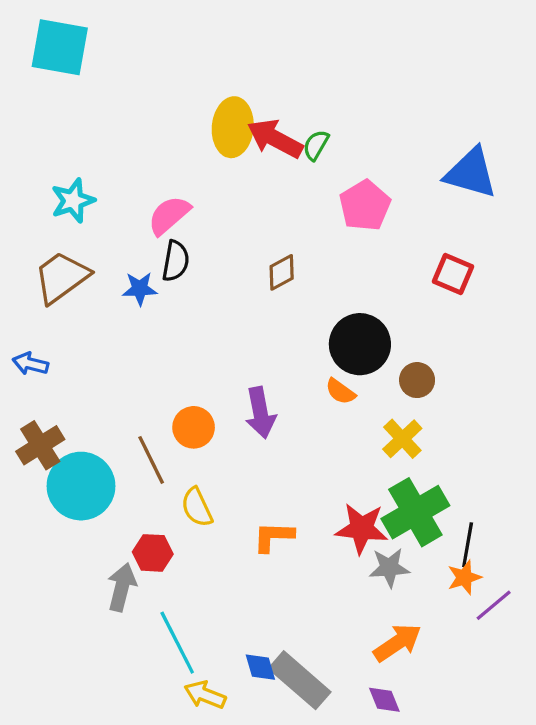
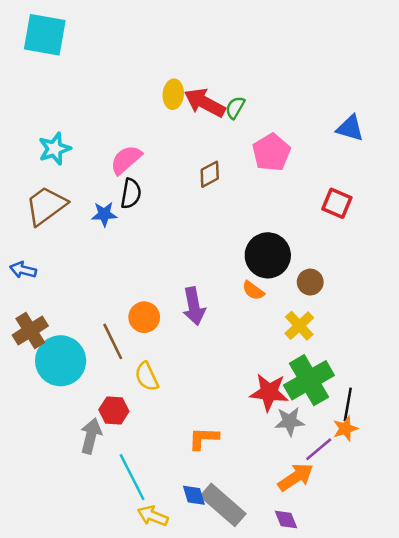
yellow ellipse: (233, 127) -> (173, 94), size x0.7
blue triangle: (471, 173) -> (350, 128), size x0.7
brown diamond: (282, 272) -> (210, 174), moved
orange L-shape: (273, 537) -> (204, 438), moved
purple line: (494, 605) -> (319, 449), moved

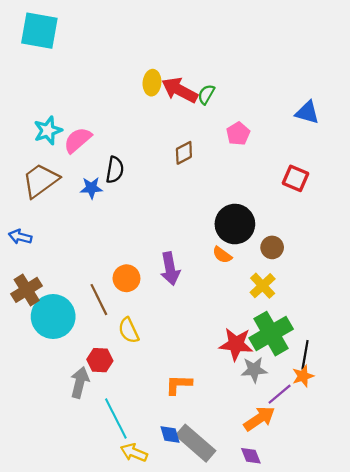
pink pentagon: (271, 152) -> (238, 134), size x0.7
pink semicircle: (126, 160) -> (78, 140), moved

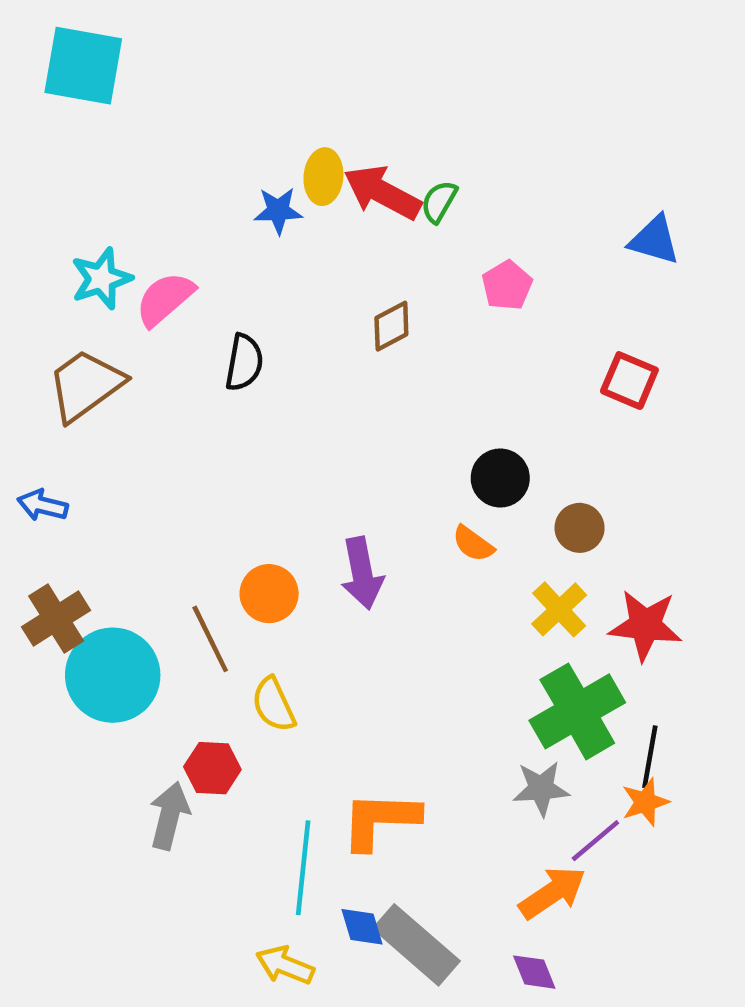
blue star: (91, 188) -> (278, 211), moved
black circle: (235, 224) -> (500, 478), size x0.7
red star: (236, 344) -> (645, 625), moved
orange L-shape: (179, 385) -> (380, 820), size x1.4
cyan line: (116, 419) -> (303, 868), moved, turned 33

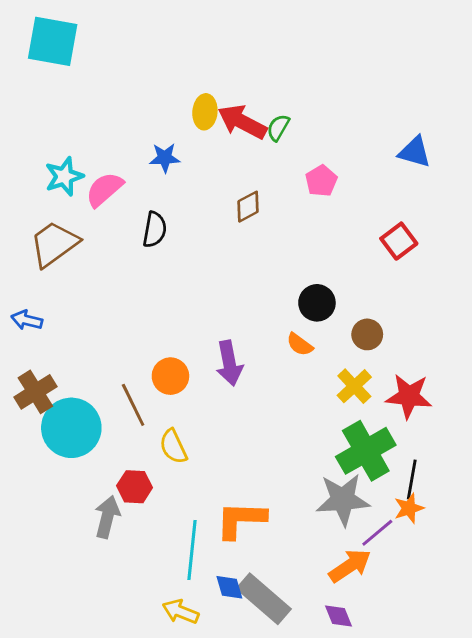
blue star: (278, 211) -> (165, 158), moved
red square: (629, 381) -> (399, 241), turned 30
gray star: (541, 788) -> (343, 500), size x1.5

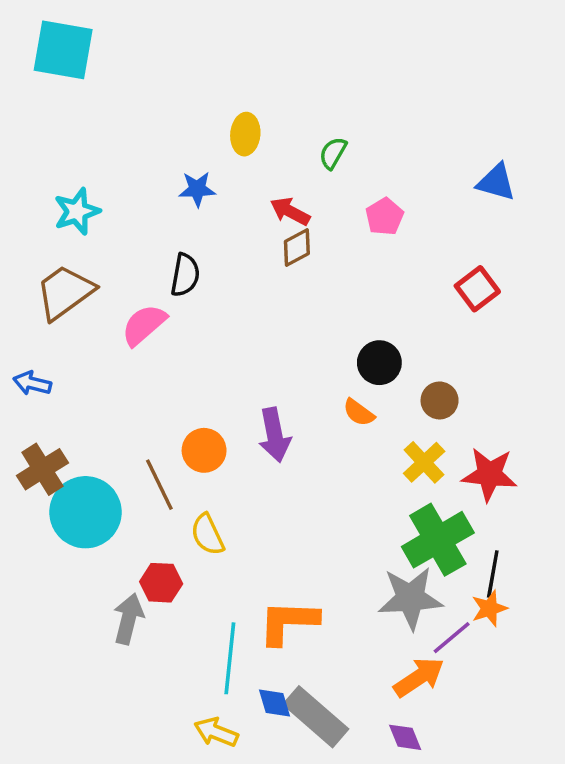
red arrow: (242, 122) -> (290, 211), moved, size x0.7
pink semicircle: (104, 189) -> (144, 325), moved

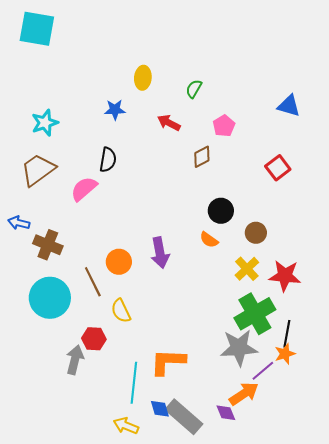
brown diamond: (297, 248) -> (202, 157), moved
brown cross: (42, 469) -> (48, 245), moved, turned -36
purple diamond: (405, 737) -> (226, 413), moved

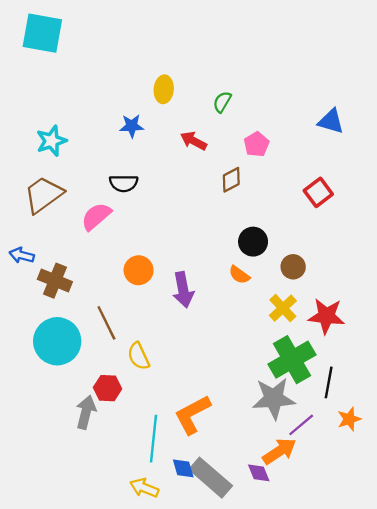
black semicircle: (108, 160) -> (124, 183), turned 80
orange circle: (119, 262) -> (139, 270), moved
orange star: (285, 354) -> (349, 419), moved
orange L-shape: (168, 362) -> (192, 415), turned -30

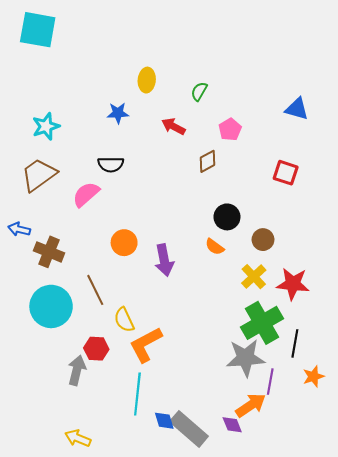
red square: (318, 192) -> (286, 173), turned -35
orange L-shape: (192, 415) -> (146, 345), moved
purple line: (301, 425) -> (270, 382), turned -40
yellow arrow: (144, 488) -> (78, 438), moved

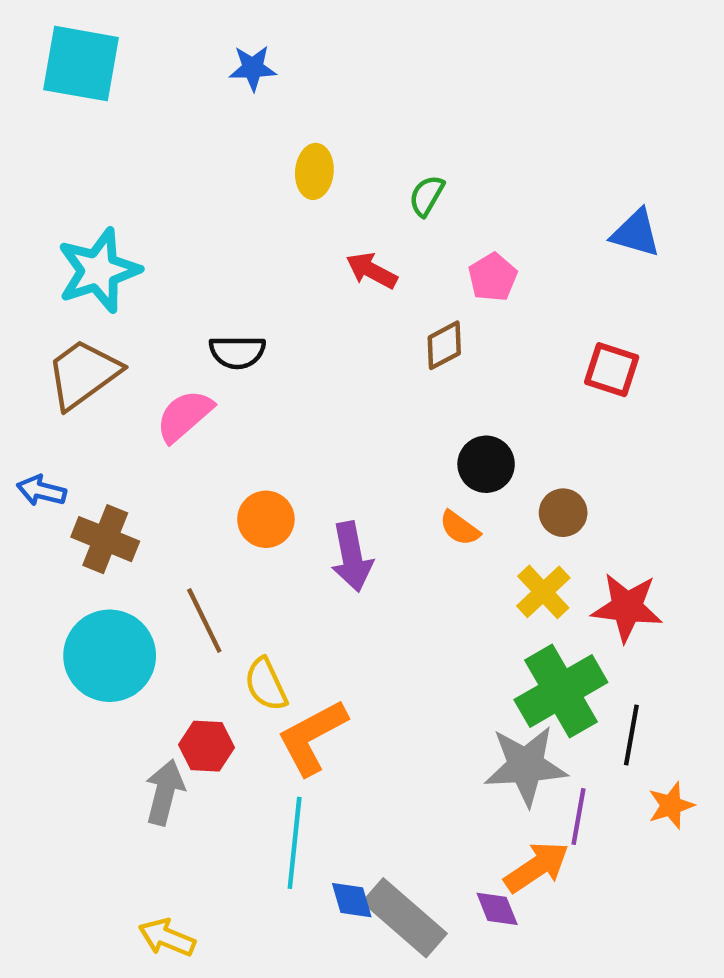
blue star: (118, 113) -> (253, 68), moved
cyan star: (46, 126) -> (99, 271), size x1.4

